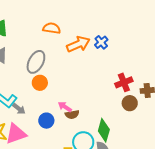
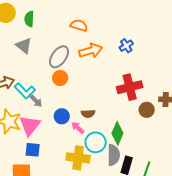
orange arrow: (78, 44) -> (91, 51), moved
red cross: (124, 82) -> (130, 87), moved, size x1.4
pink arrow: (65, 107) -> (78, 128), moved
pink triangle: (16, 134) -> (30, 125), turned -40

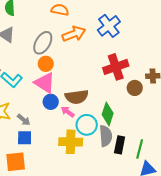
blue cross: (126, 46) -> (109, 26), size x1.6
gray arrow: (36, 101) -> (24, 120), moved
brown semicircle: (88, 114) -> (77, 97), size x1.6
pink triangle: (30, 125) -> (45, 83), moved, turned -30

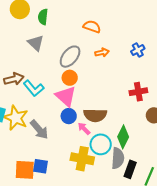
blue cross: (109, 26) -> (138, 50), size x0.6
orange arrow: (74, 34) -> (102, 52), size x0.6
red cross: (116, 67) -> (138, 92), size x0.7
gray arrow: (24, 120) -> (39, 130), size x1.5
blue square: (25, 138) -> (40, 166), moved

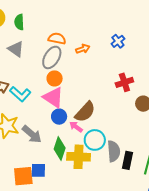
orange semicircle: (92, 27) -> (57, 39), moved
brown semicircle: (95, 115) -> (85, 112), turned -40
green diamond: (123, 137) -> (60, 149), moved

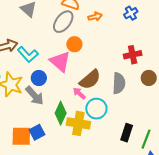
orange circle: (55, 78) -> (74, 44), moved
blue circle: (59, 117) -> (39, 78), moved
gray semicircle: (114, 151) -> (119, 83), moved
blue square: (38, 170) -> (37, 132), turned -35

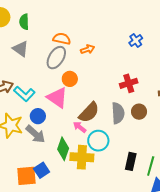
blue cross: (131, 13) -> (136, 41), moved
brown circle: (149, 78) -> (139, 112), moved

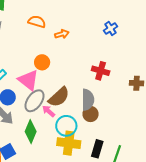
gray ellipse: (56, 58) -> (34, 101), moved
red cross: (129, 83) -> (101, 71), turned 30
brown circle: (139, 112) -> (91, 114), moved
yellow cross: (82, 157) -> (69, 143), moved

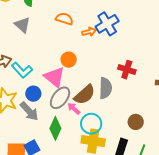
blue cross: (110, 28) -> (107, 24), moved, size x1.6
gray semicircle: (88, 100) -> (105, 88), moved
brown circle: (91, 114) -> (136, 122), moved

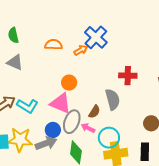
blue circle: (33, 94) -> (53, 130), moved
brown semicircle: (85, 95) -> (94, 112), size x0.6
gray arrow: (29, 111) -> (46, 143), turned -50

